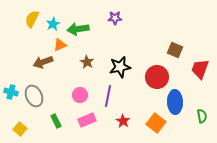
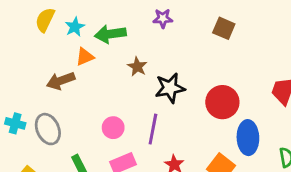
brown square: (175, 50) -> (224, 28), moved
brown star: (87, 62) -> (137, 67), moved

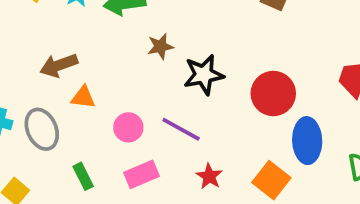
orange triangle: (85, 57) -> (83, 97), moved, turned 30
brown star: (137, 67) -> (160, 46), turned 30
purple line: (153, 129) -> (181, 129), turned -72

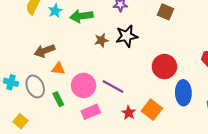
black star: (204, 75) -> (127, 36), moved
pink circle: (128, 127) -> (84, 85), size x1.5
green rectangle: (83, 176) -> (58, 99), moved
orange square: (271, 180) -> (152, 110), moved

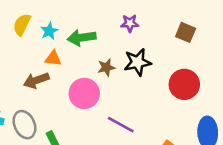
red circle: (164, 67) -> (184, 84), moved
orange triangle: (58, 69) -> (53, 58), moved
pink circle: (84, 85) -> (84, 93), moved

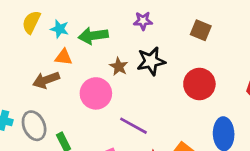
cyan star: (49, 31) -> (60, 29), turned -30
brown star: (106, 67) -> (119, 67), turned -30

